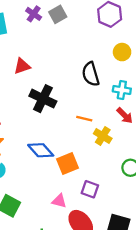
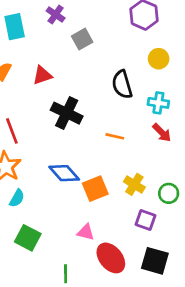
gray square: (58, 14) -> (82, 39), moved
yellow cross: (103, 136) -> (134, 184), moved
purple square: (90, 189) -> (145, 220), moved

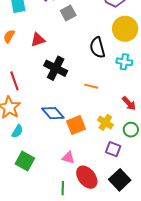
yellow circle: (159, 59) -> (125, 29), size x1.6
red arrow: (162, 133) -> (129, 103), moved
black square: (155, 261) -> (120, 180), turned 30
green line: (66, 274) -> (63, 188), moved

